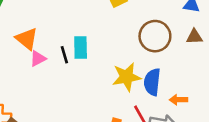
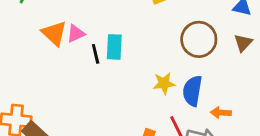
brown triangle: (194, 37) -> (243, 43), turned -48
pink triangle: (38, 59) -> (76, 34), moved
yellow star: (127, 77) -> (164, 83), size x0.7

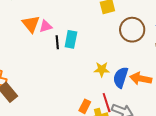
brown circle: (199, 39) -> (132, 30), moved
orange arrow: (221, 113) -> (141, 79), moved, size x1.5

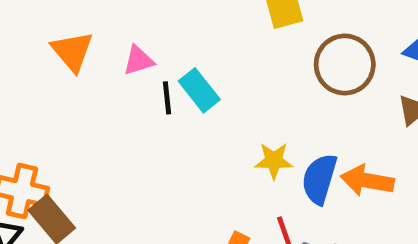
orange triangle: (31, 24) -> (72, 51), moved
cyan rectangle: (71, 39) -> (199, 90), turned -48

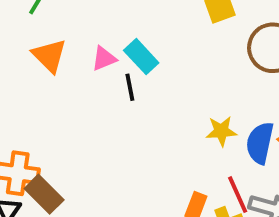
cyan rectangle: (199, 90) -> (141, 57), moved

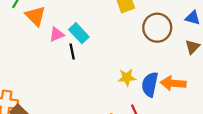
orange triangle: (49, 56) -> (35, 16), moved

